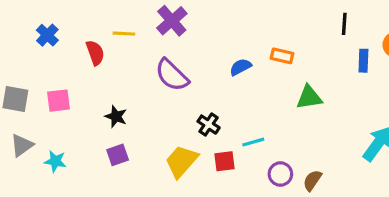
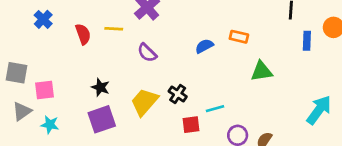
yellow line: (124, 34) -> (114, 29), moved
purple semicircle: (172, 75) -> (147, 53), size x0.7
pink square: (58, 101) -> (44, 90), moved
purple square: (118, 155) -> (102, 119), size x1.5
yellow trapezoid: (181, 161) -> (144, 102), moved

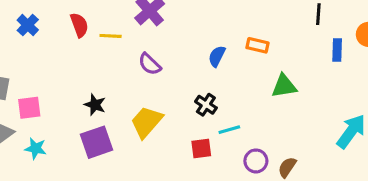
red semicircle: (83, 34) -> (79, 25), moved
blue semicircle: (204, 46) -> (217, 56), turned -36
black cross: (178, 94) -> (206, 105), moved

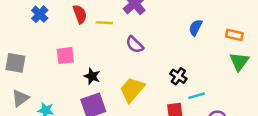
orange rectangle: (257, 45) -> (234, 35), moved
blue semicircle: (217, 56) -> (195, 28), moved
green triangle: (284, 86) -> (239, 62), turned -45
pink square: (29, 108) -> (65, 56), moved

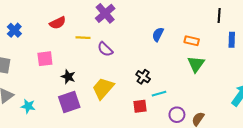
blue cross: (40, 14) -> (14, 30), moved
red semicircle: (80, 14) -> (58, 23), turned 84
yellow line: (104, 23) -> (83, 38), moved

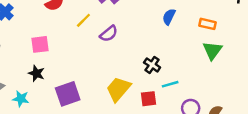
yellow line: (83, 38) -> (83, 20), turned -48
purple semicircle: (105, 49) -> (109, 34), turned -84
black star: (68, 77) -> (36, 73), moved
yellow trapezoid: (103, 88) -> (118, 89), moved

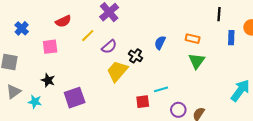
blue semicircle: (169, 17) -> (160, 43), moved
pink square: (40, 44) -> (50, 47), moved
black cross: (152, 65) -> (136, 56), moved
yellow trapezoid: (118, 89) -> (117, 71), moved

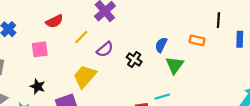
black line: (219, 14) -> (218, 20), moved
green triangle: (197, 61) -> (175, 65), moved
yellow trapezoid: (117, 71) -> (85, 76), moved

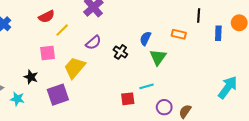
yellow line: (81, 37) -> (62, 30), moved
pink square: (40, 49) -> (48, 53), moved

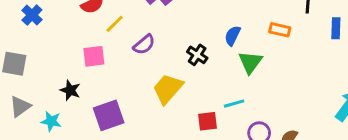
purple semicircle: (93, 43) -> (144, 45), moved
yellow trapezoid: (75, 68) -> (168, 89), moved

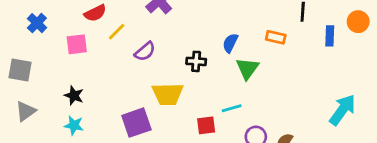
black cross: (197, 55) -> (196, 61), turned -30
pink square: (94, 56) -> (77, 44), moved
yellow trapezoid: (168, 89) -> (168, 94), turned -132
purple square: (109, 115) -> (136, 123), moved
cyan star: (51, 121) -> (74, 125), moved

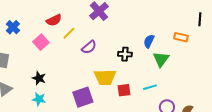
pink square: (77, 44) -> (41, 42), turned -35
red square: (206, 125) -> (124, 90), moved

